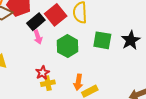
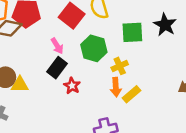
black rectangle: (36, 22) -> (57, 68), moved
yellow cross: (48, 83) -> (120, 66), moved

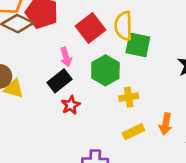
green square: (132, 32) -> (138, 45), moved
orange arrow: (116, 87) -> (166, 124), moved

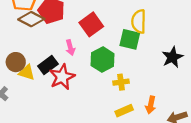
yellow semicircle: (123, 26) -> (139, 21), moved
black rectangle: (59, 81) -> (48, 65), moved
red star: (71, 105) -> (62, 77), moved, size x1.6

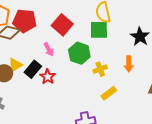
yellow triangle: (27, 72) -> (15, 65), moved, turned -35
red star: (62, 77) -> (48, 77), size x0.7
orange arrow: (151, 105) -> (129, 64), moved

